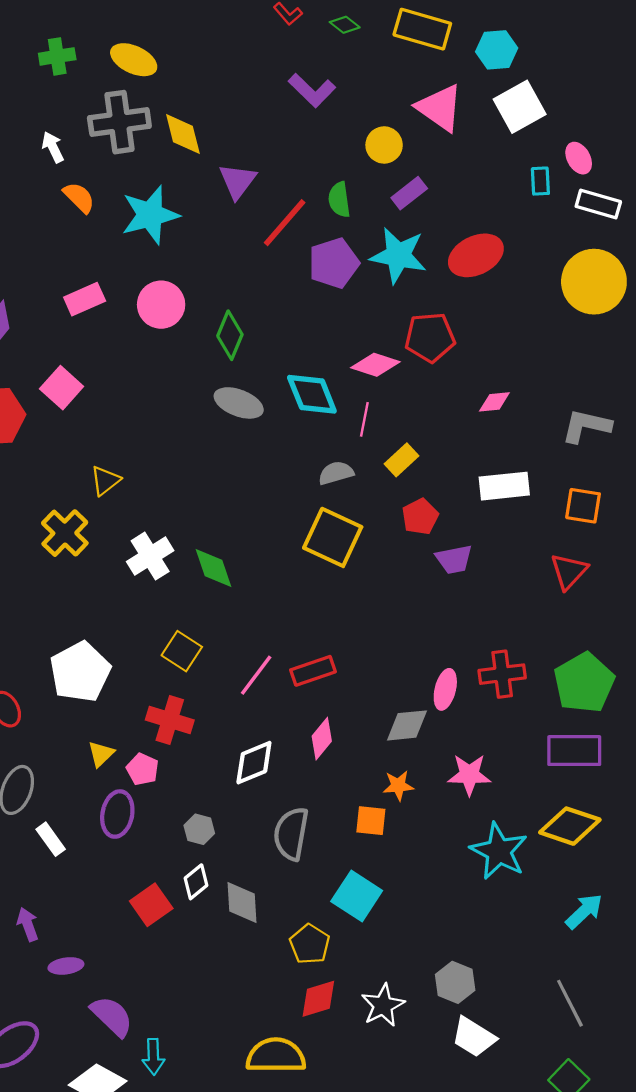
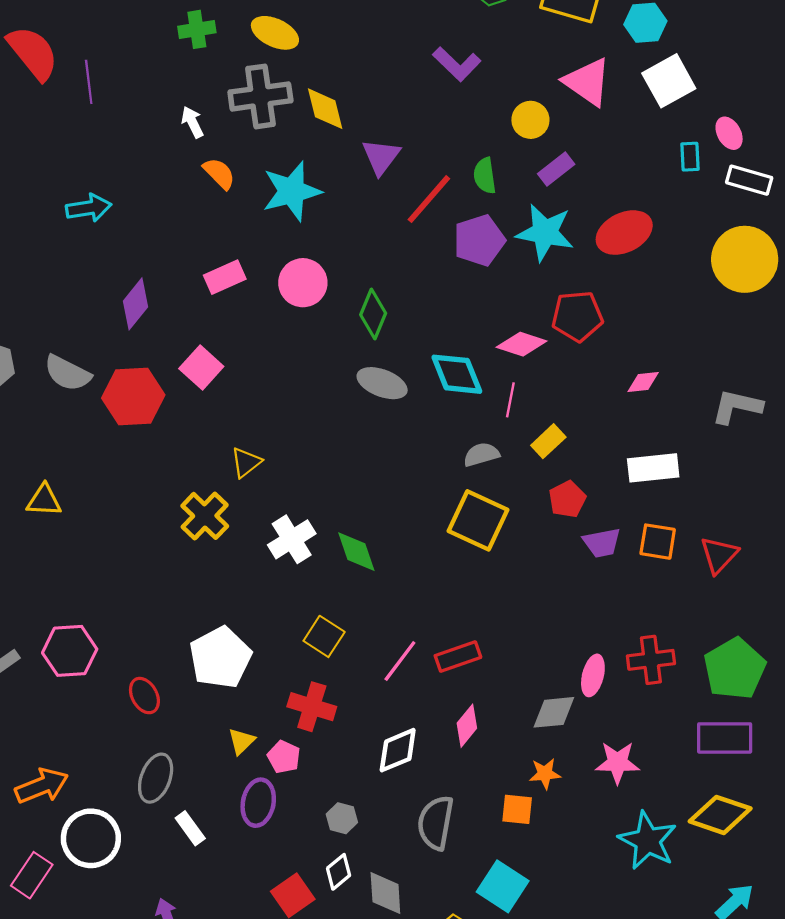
orange square: (583, 506) -> (658, 542), moved

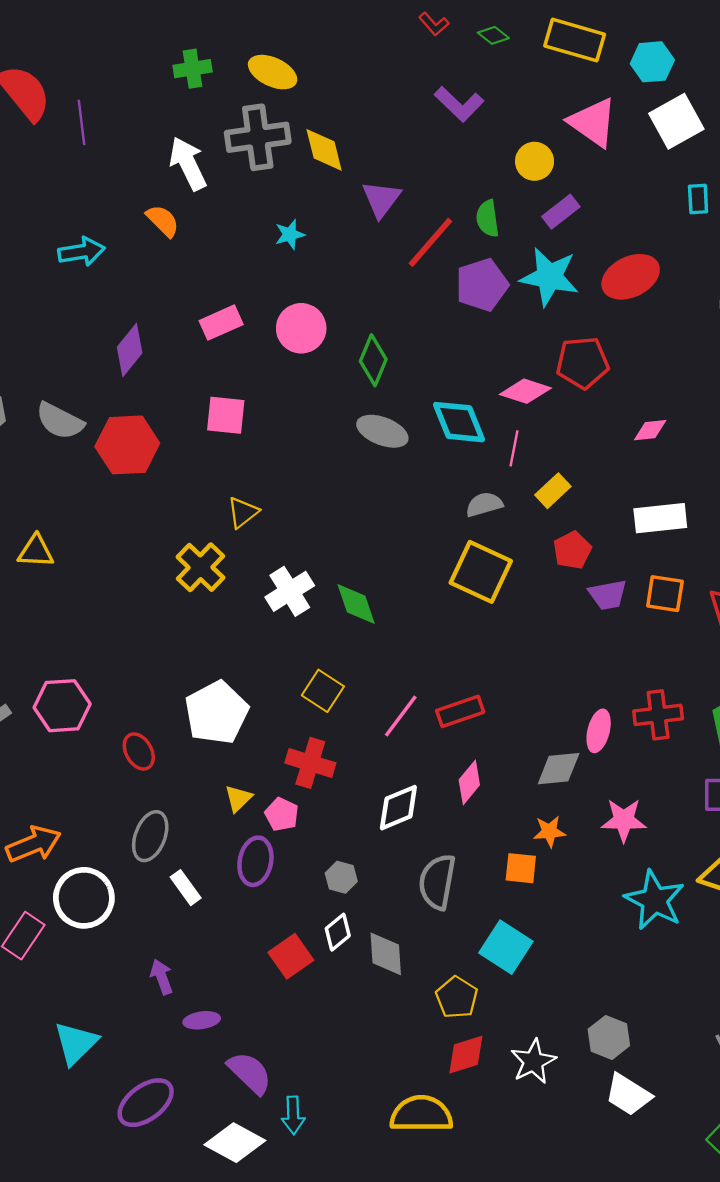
white arrow: (192, 122) -> (188, 164), size x1.6
orange semicircle: (219, 173) -> (163, 221), moved
cyan star: (292, 191) -> (290, 234), size x0.5
pink square: (201, 368) -> (226, 415), moved, turned -36

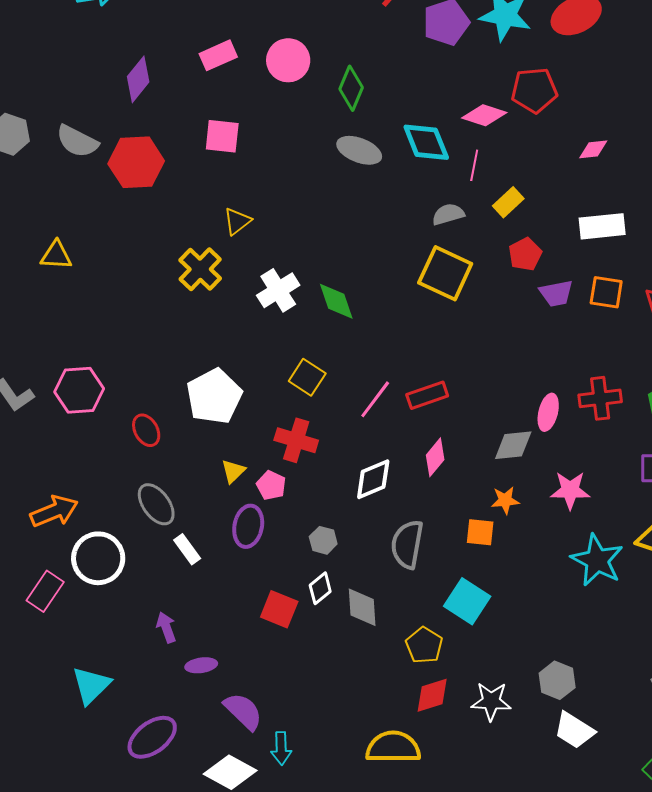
gray ellipse: (150, 836) -> (156, 504), turned -57
red square: (291, 956) -> (279, 609), turned -33
white star: (533, 1061) -> (491, 701), turned 30

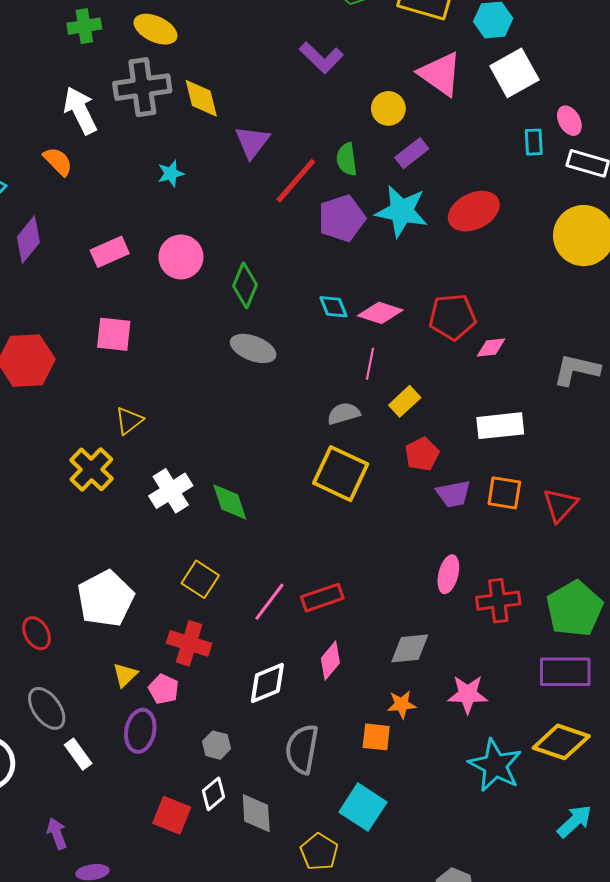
purple diamond: (138, 79) -> (28, 240), moved
red pentagon: (534, 90) -> (452, 317), moved
cyan diamond: (426, 142) -> (333, 307), moved, size x0.6
pink ellipse: (548, 412) -> (448, 574), moved

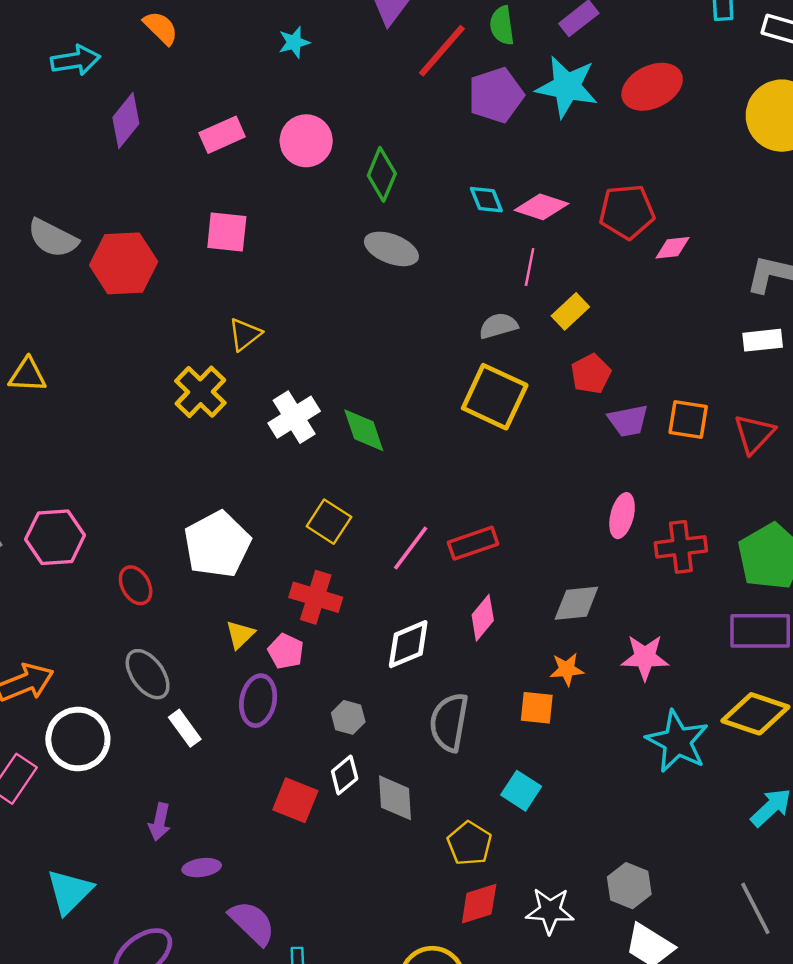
white rectangle: (500, 426) -> (763, 340), moved, size x0.7
cyan square: (363, 807) -> (521, 791), size x0.7
purple arrow: (57, 833) -> (160, 822), turned -148

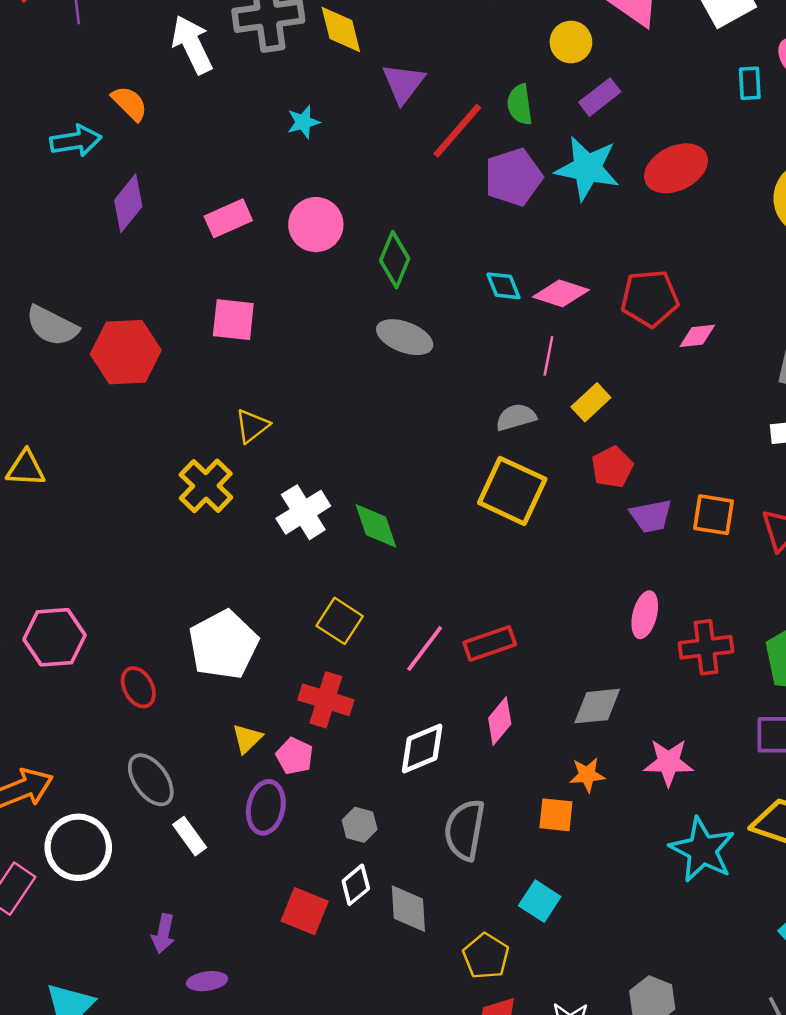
orange semicircle: (161, 28) -> (130, 103), moved

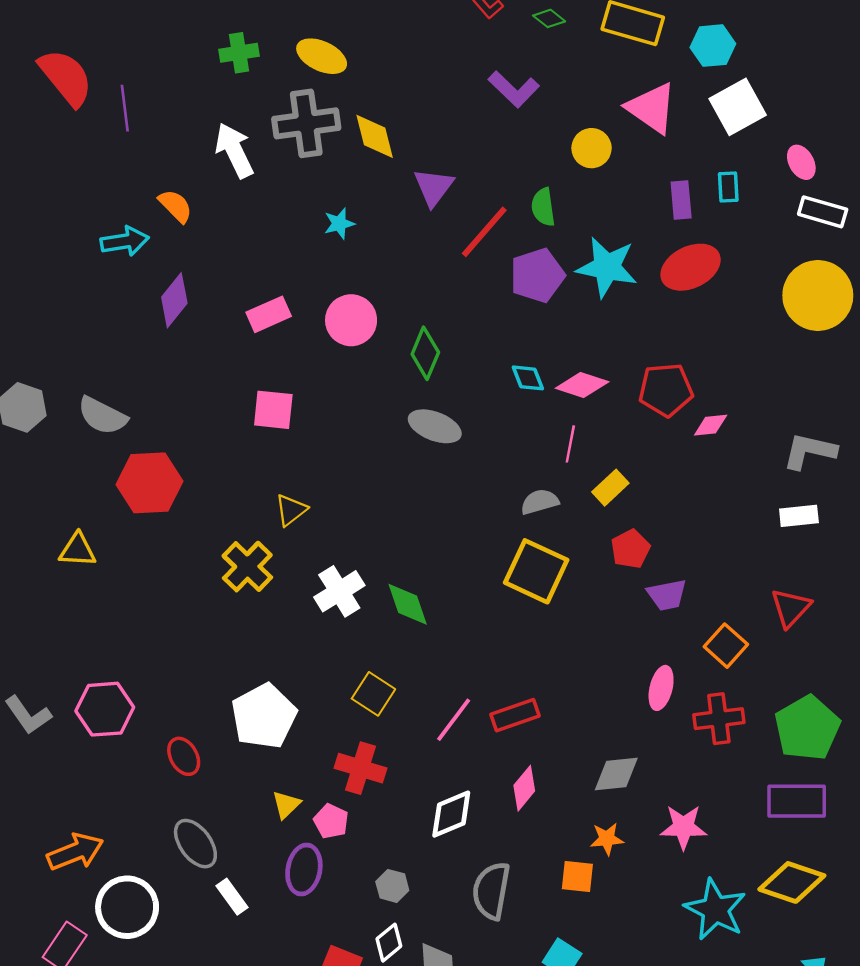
cyan rectangle: (750, 83) -> (728, 187), moved
purple rectangle: (600, 97) -> (681, 200), moved, turned -57
red hexagon: (126, 352) -> (150, 483), moved
orange square: (714, 515) -> (726, 646), moved, turned 33

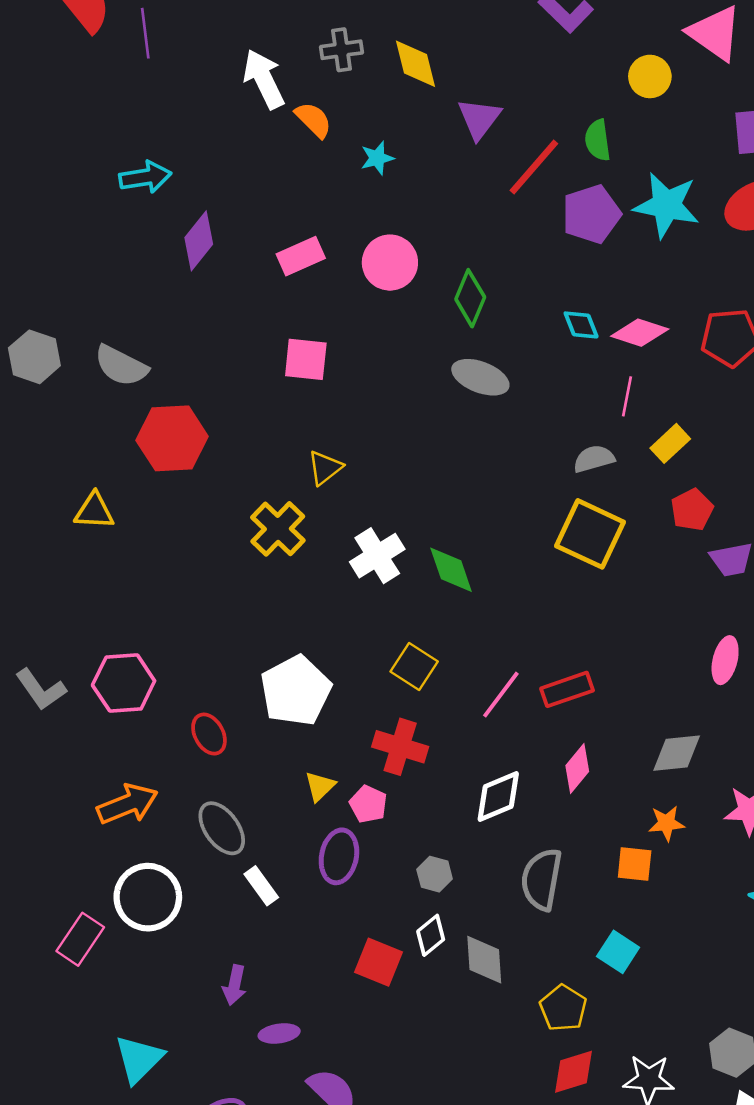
gray cross: (306, 123) -> (342, 50), size x0.6
orange semicircle: (175, 206) -> (313, 120), moved
orange arrow: (75, 852) -> (127, 804), moved

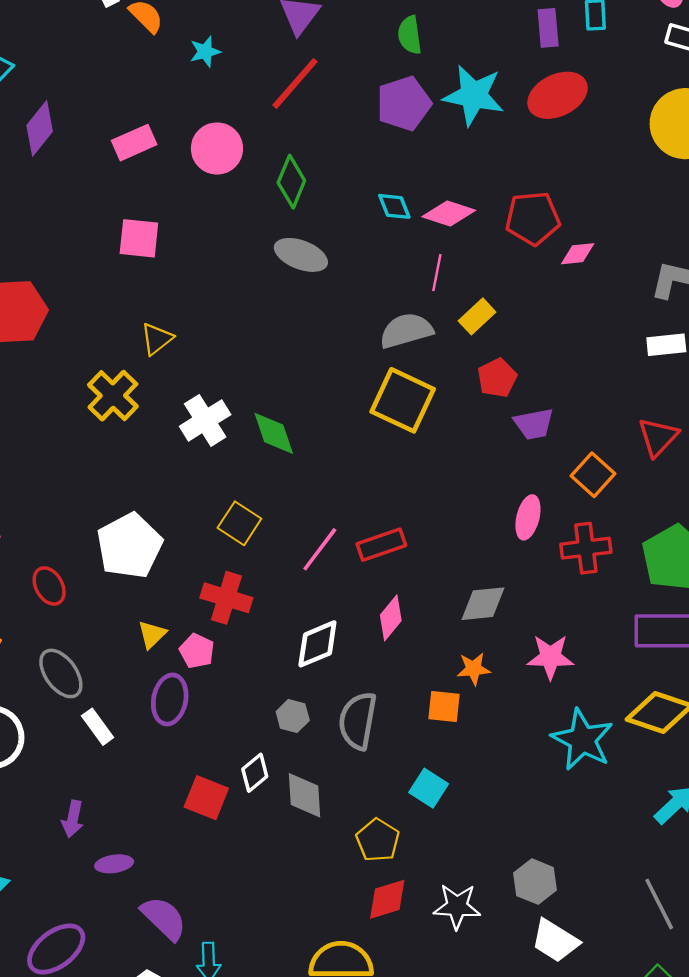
red line: (534, 167) -> (295, 83), moved
gray semicircle: (594, 459) -> (406, 331), size x1.4
gray hexagon: (435, 874) -> (293, 716), moved

